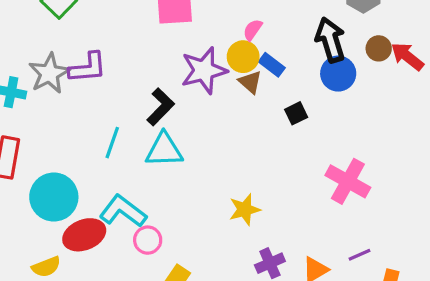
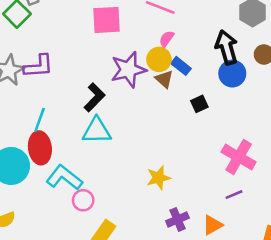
cyan line: (112, 143) -> (40, 120), moved
red ellipse: (84, 235) -> (40, 148), moved, turned -76
purple line: (360, 255) -> (234, 195), moved

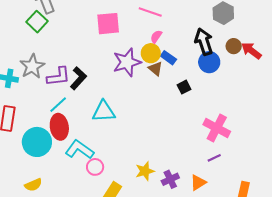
purple L-shape: (39, 66) -> (58, 77), moved
black L-shape: (94, 97) -> (78, 78), moved
cyan line: (40, 120) -> (58, 105), turned 30
yellow star: (158, 178) -> (145, 171), moved

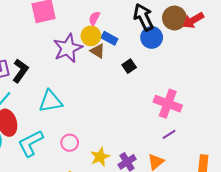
brown circle: (234, 46) -> (174, 18), size x1.5
red arrow: (251, 51) -> (193, 20), turned -60
cyan L-shape: (79, 150) -> (31, 143), turned -56
pink circle: (95, 167) -> (70, 143), moved

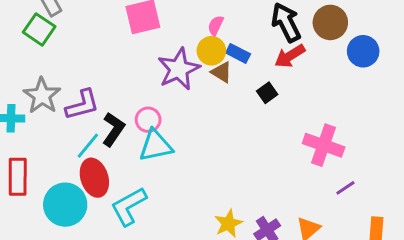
red arrow: (193, 20) -> (290, 56), moved
blue circle: (152, 37) -> (363, 51), moved
black L-shape: (20, 71) -> (113, 129), moved
purple line: (169, 134) -> (345, 188), moved
pink circle: (70, 143) -> (148, 120), moved

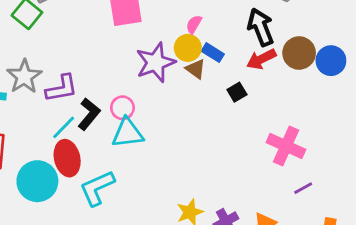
brown circle: (330, 22) -> (299, 53), moved

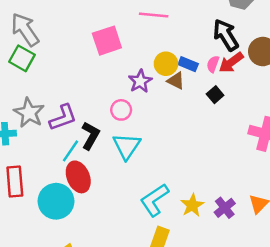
pink semicircle: (194, 24) -> (213, 64), moved
purple star: (155, 63) -> (140, 81), size x0.7
pink circle: (122, 108) -> (121, 110), moved
cyan triangle: (128, 133) -> (127, 146), turned -40
cyan L-shape: (97, 188) -> (154, 200), moved

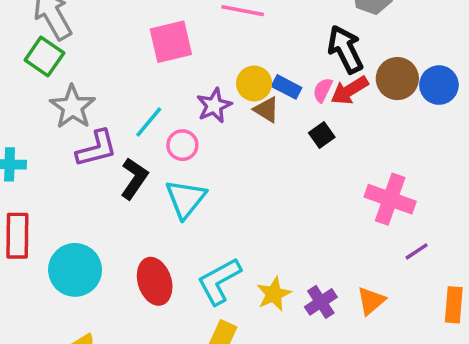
gray star: (29, 113) -> (72, 107), moved
cyan line: (71, 151) -> (149, 122), moved
red ellipse: (78, 177) -> (155, 281), moved

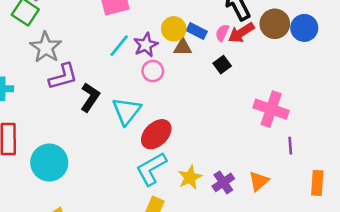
brown triangle: (266, 110) -> (183, 47), turned -30
cyan line: (149, 122) -> (119, 46), moved
pink circle: (182, 145) -> (153, 71), moved
purple line: (417, 251) -> (290, 146), turned -60
red ellipse: (155, 281) -> (156, 134), moved, turned 64

